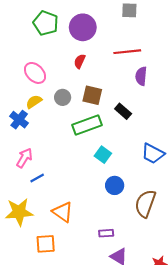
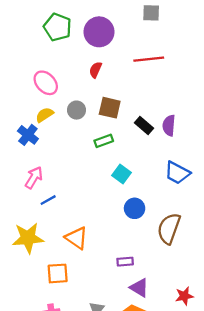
purple semicircle: (141, 76) -> (169, 125), moved
green rectangle: (87, 125) -> (104, 141), size x0.6

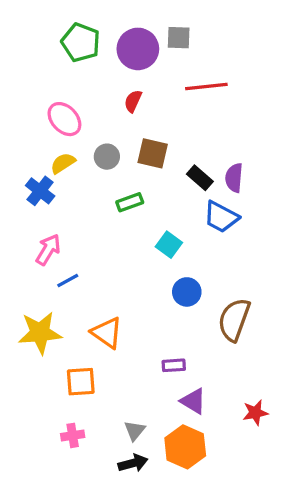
gray square: (151, 13) -> (179, 38), moved
green rectangle: (104, 141) -> (130, 202), moved
blue trapezoid: (177, 173) -> (221, 217), moved

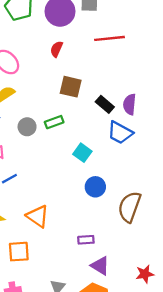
gray circle: (107, 157) -> (27, 127), moved

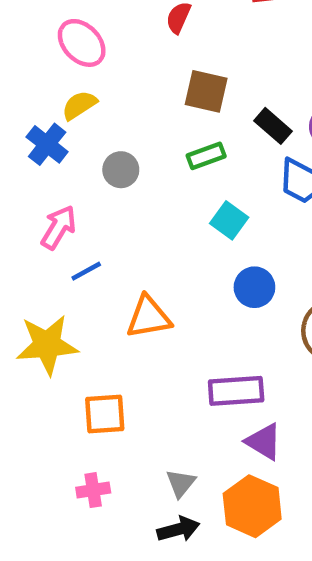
green rectangle: (54, 122) -> (206, 156), moved
orange triangle: (38, 216) -> (148, 317), moved, turned -45
purple rectangle: (86, 240) -> (236, 391), size x1.6

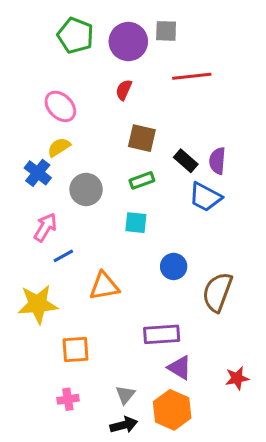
gray circle: (121, 170) -> (86, 189), size x1.4
cyan square: (229, 220) -> (136, 223), moved, turned -30

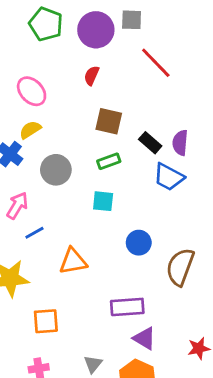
red line: (192, 76) -> (156, 63), turned 52

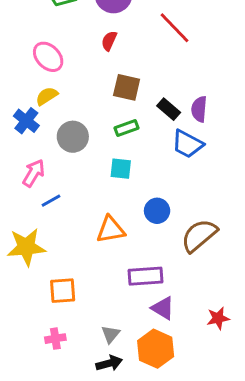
orange triangle: (73, 261) -> (111, 230), moved
brown semicircle: (180, 267) -> (199, 235), turned 30

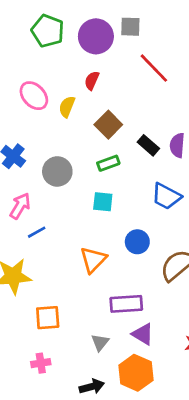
brown square: (127, 87) -> (108, 125), turned 32
yellow semicircle: (47, 96) -> (67, 107), moved, turned -35
blue trapezoid: (188, 144) -> (166, 196), moved
orange triangle: (111, 230) -> (93, 260), turned -36
gray triangle: (111, 334) -> (100, 342), moved

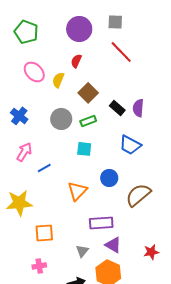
gray square: (130, 27) -> (115, 22), moved
green pentagon: (48, 31) -> (26, 32), moved
gray circle: (57, 171) -> (61, 119), moved
blue line: (37, 232) -> (44, 168), moved

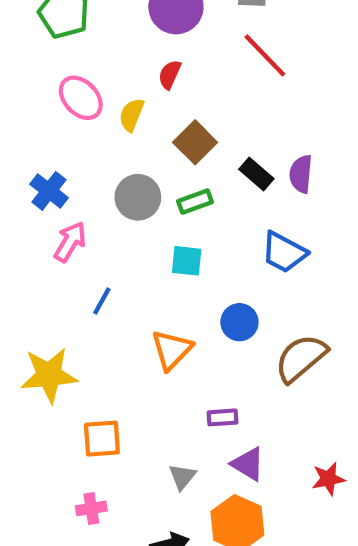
pink arrow: (24, 152) -> (70, 242), moved
blue line: (44, 168) -> (102, 301), turned -32
purple rectangle: (101, 223) -> (223, 417), size x0.6

